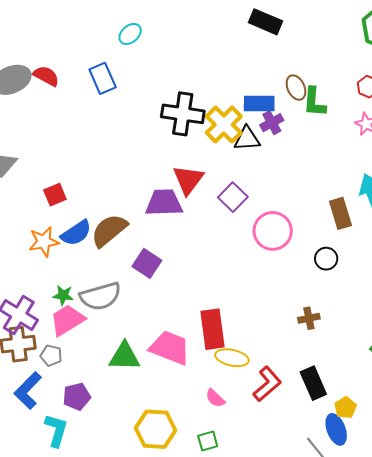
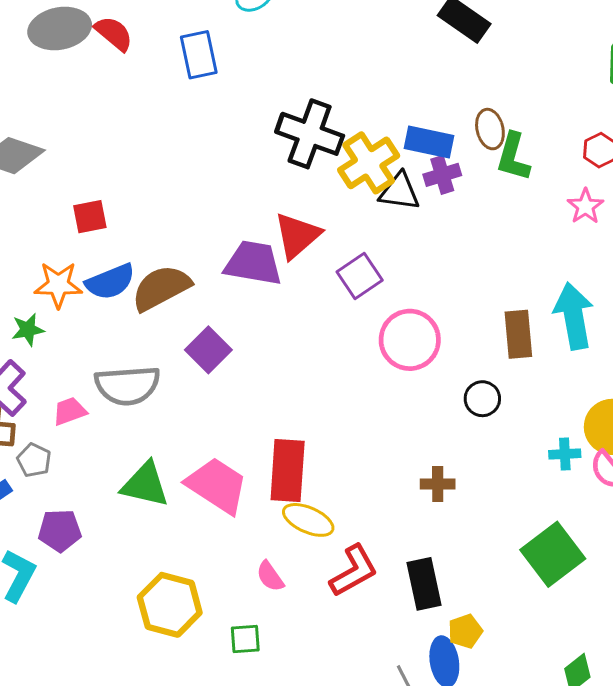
green star: (63, 295) -> (28, 330), moved, turned -30
pink trapezoid: (67, 320) -> (70, 411), size x0.6

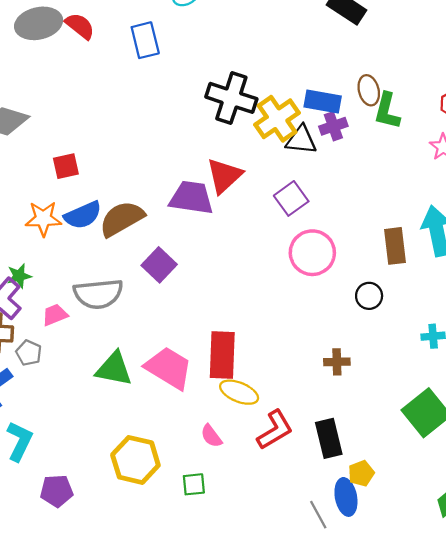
purple square: (360, 276) -> (291, 198), moved
green star: (28, 330) -> (19, 276), moved
purple pentagon: (60, 531) -> (57, 491), moved

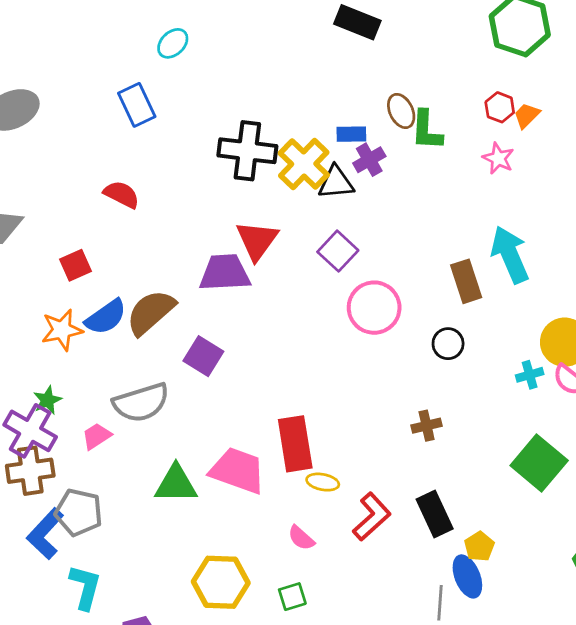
red semicircle: (80, 26) -> (122, 194), moved
blue rectangle: (323, 102) -> (351, 134), size x0.7
gray pentagon: (29, 353) -> (79, 512), moved, size x1.6
yellow ellipse: (239, 392) -> (323, 482), size x0.7
gray line: (318, 515) -> (440, 603), turned 44

